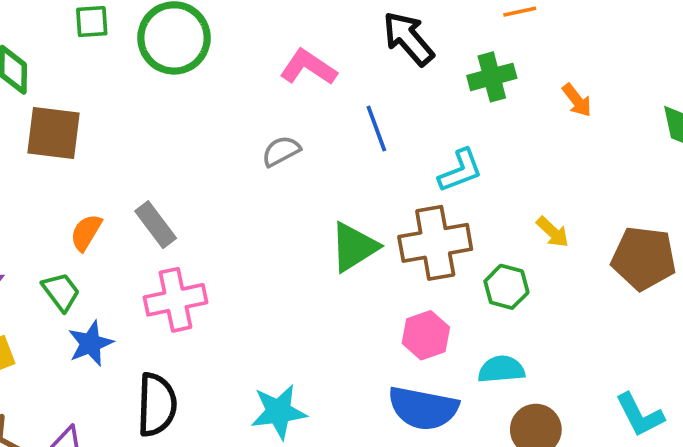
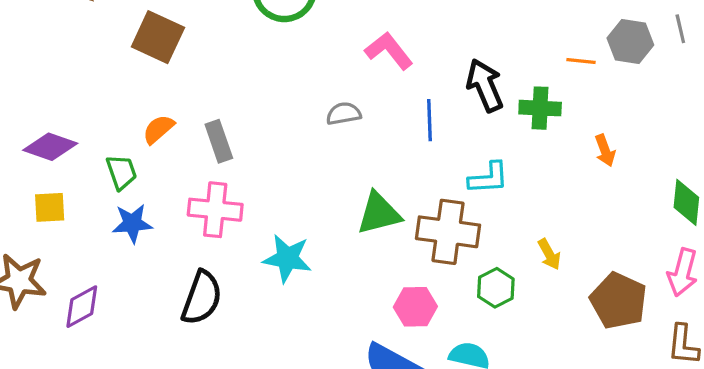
black arrow: (408, 38) -> (485, 85), moved
black semicircle: (157, 405) -> (202, 298), moved
cyan star: (279, 412) -> (287, 258), moved

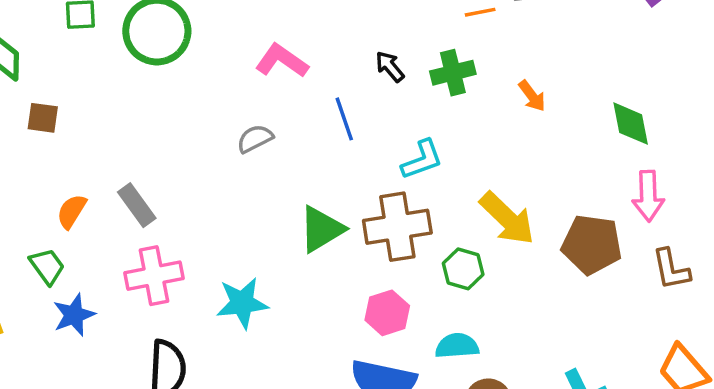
brown square: (158, 37) -> (43, 118), size x0.6
black arrow: (485, 85) -> (390, 67), size x0.6
yellow arrow: (549, 254) -> (507, 218), size x1.8

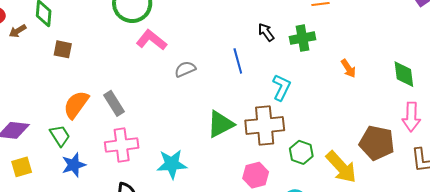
pink L-shape: (282, 61) -> (151, 40), moved
orange arrow: (532, 96) -> (348, 68), moved
cyan L-shape: (422, 160) -> (281, 87), turned -48
orange semicircle: (72, 211) -> (76, 105), size x1.4
yellow arrow: (507, 218) -> (341, 167), moved

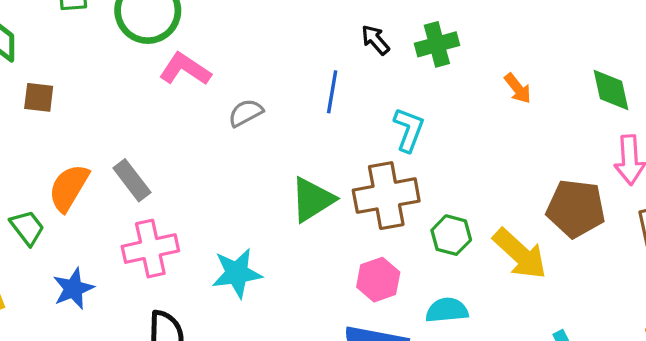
blue line: (238, 61) -> (332, 92), turned 30
green trapezoid: (60, 136) -> (27, 228), moved

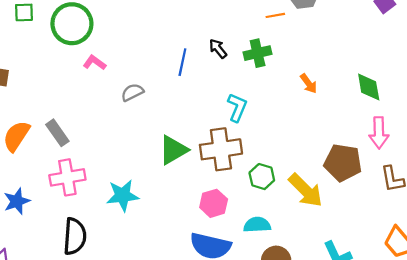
pink L-shape: (185, 69) -> (94, 63), size x0.7
blue line: (332, 92) -> (182, 62), moved

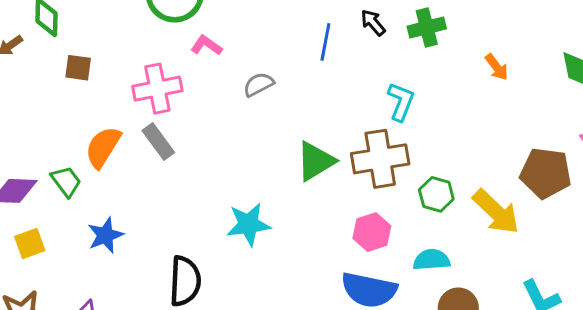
pink cross: (67, 177) -> (157, 89), moved

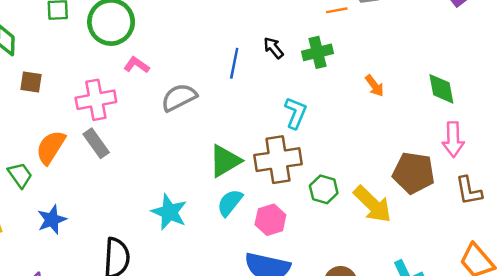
gray semicircle: (259, 84) -> (179, 97), size x1.4
cyan star: (249, 224) -> (169, 212), turned 30
cyan semicircle: (431, 260) -> (230, 203), moved, turned -48

